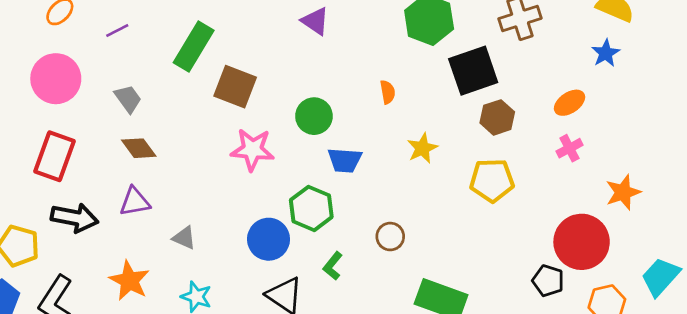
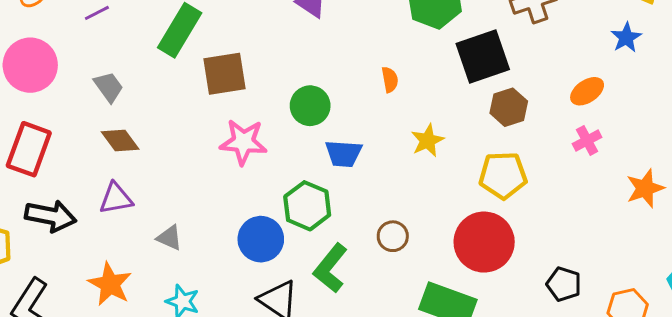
brown square: (235, 87) -> (225, 74), turned -30
red circle: (582, 242) -> (484, 242), moved
green L-shape: (333, 266) -> (330, 268), size x1.6

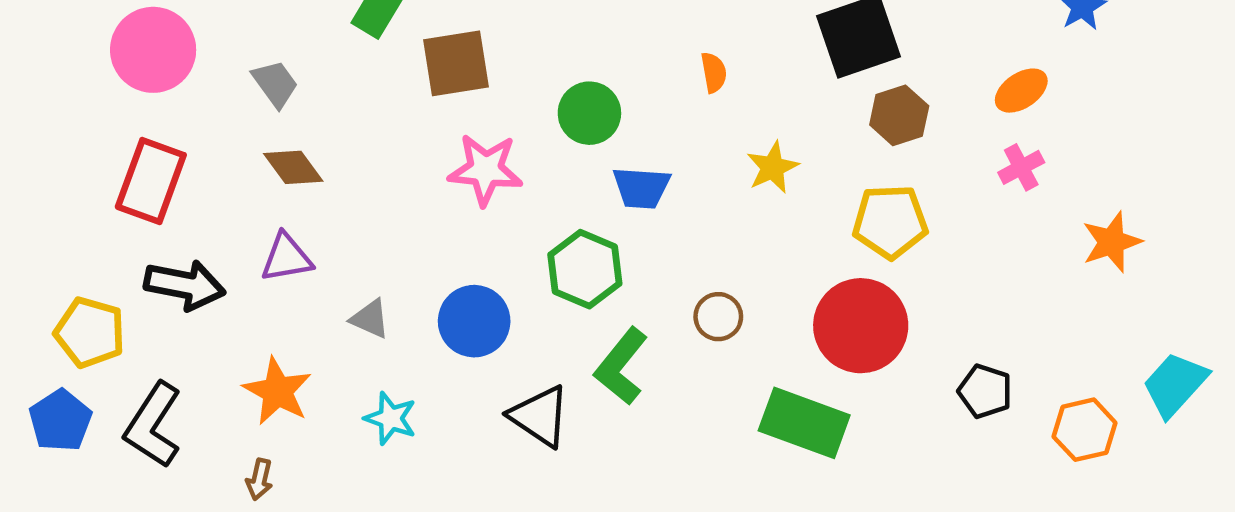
blue circle: (261, 239) -> (474, 321), moved

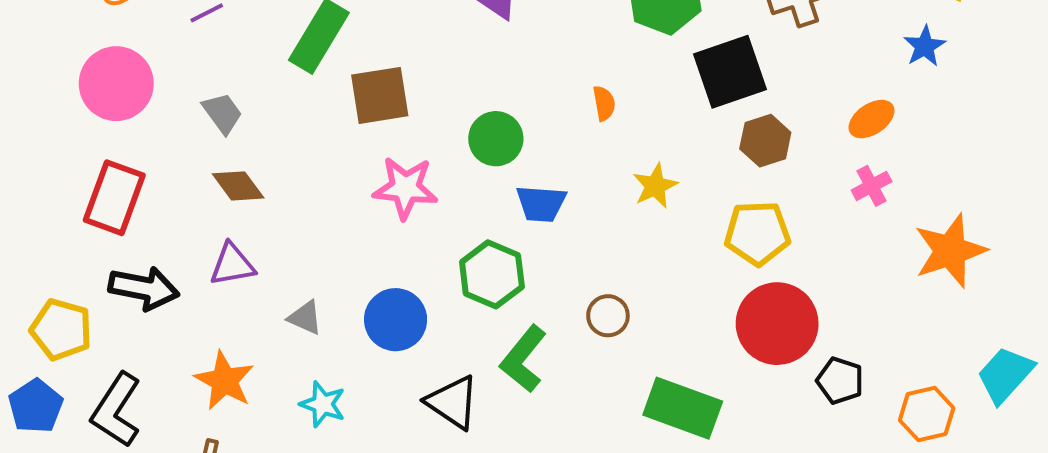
orange star: (1112, 242) -> (950, 251), size x1.4
red circle: (861, 326) -> (777, 324), moved

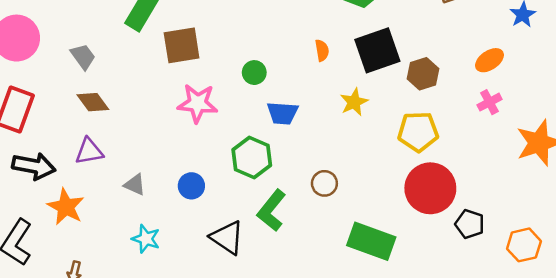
black square: (730, 72) -> (377, 50), moved
green circle: (496, 139) -> (254, 73), size x0.7
blue circle: (396, 320) -> (191, 186), size x0.7
orange star: (224, 381) -> (66, 207), moved

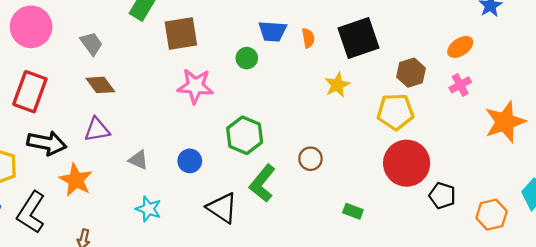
brown hexagon: (423, 74) -> (411, 73), moved
blue trapezoid: (283, 113) -> (272, 31), moved
green rectangle: (371, 241) -> (353, 211), size x0.5

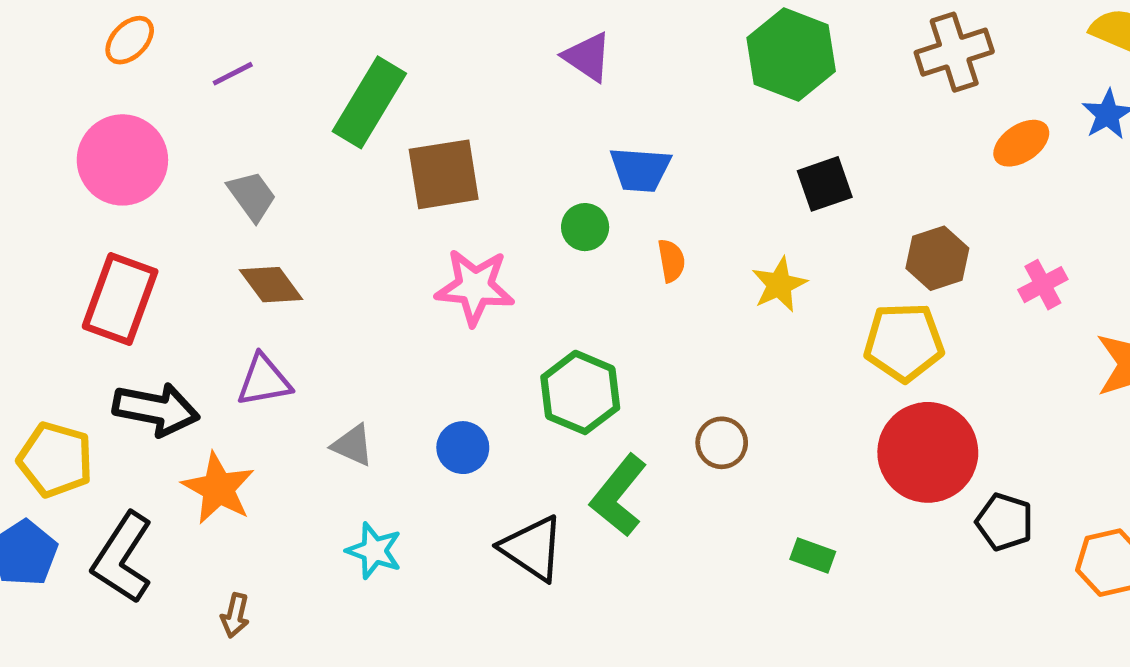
orange semicircle: (308, 38) -> (671, 261), moved
black square: (359, 38) -> (825, 184), size x0.6
orange ellipse: (460, 47) -> (1021, 143), moved

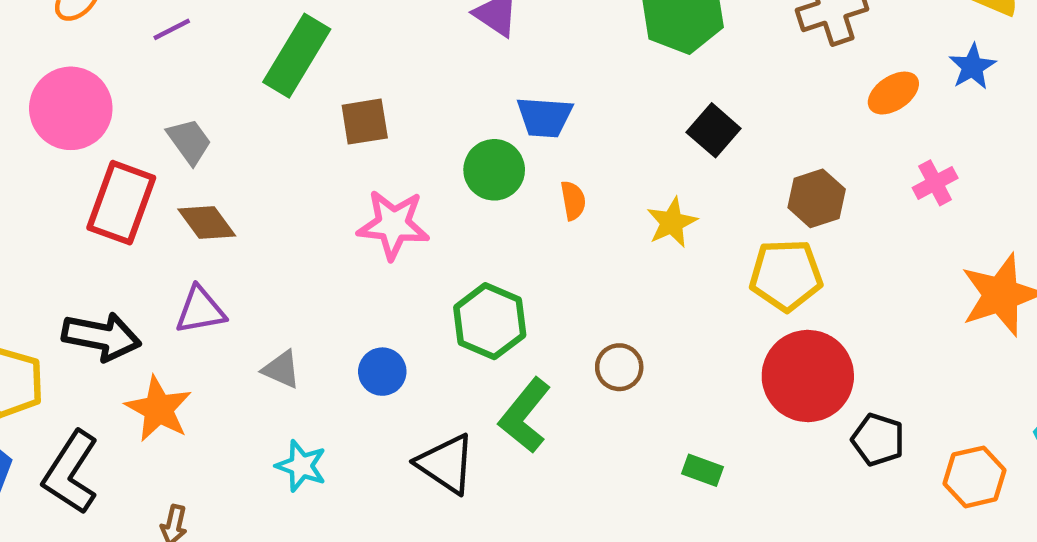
brown square: (444, 174) -> (365, 122), size x0.7
black square: (825, 184) -> (714, 130), turned -30
green circle: (585, 227) -> (494, 170), size x1.4
pink cross: (1043, 285) -> (935, 183), moved
red rectangle: (120, 299) -> (121, 203), moved

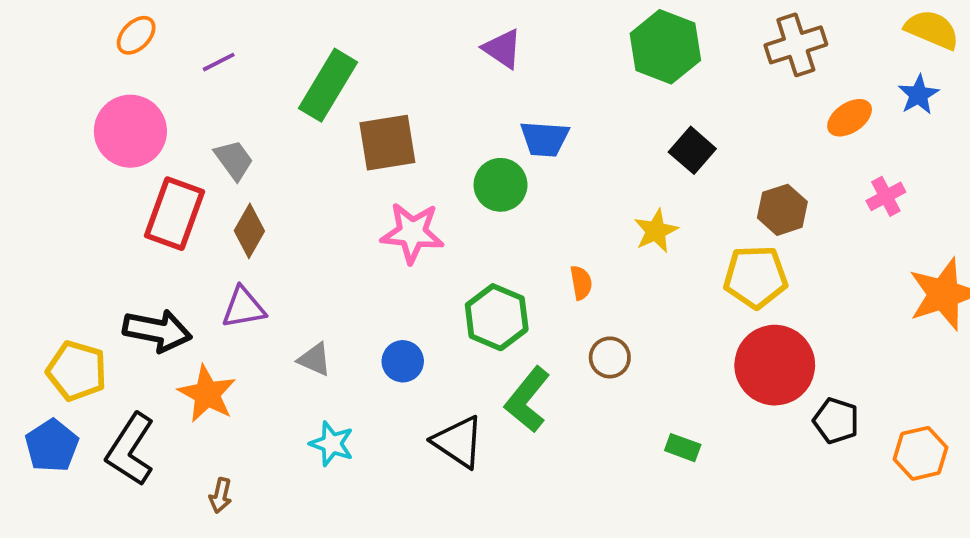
brown square: (365, 122) -> (387, 143), size x1.4
orange semicircle: (573, 200) -> (581, 283), moved
brown diamond: (207, 222) -> (249, 231), turned 66

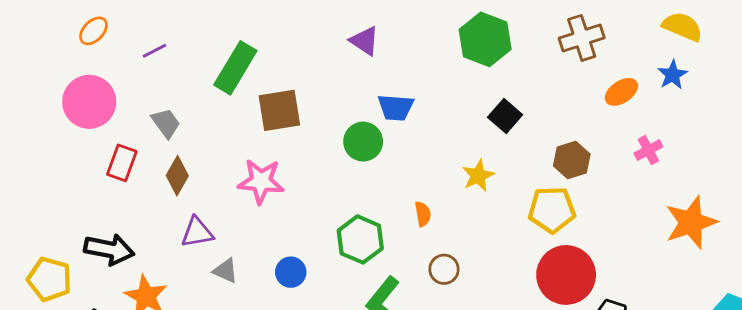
red rectangle: (175, 214) -> (122, 163), size x0.7
pink star: (412, 233) -> (261, 181), moved
purple triangle: (244, 308) -> (197, 232), moved

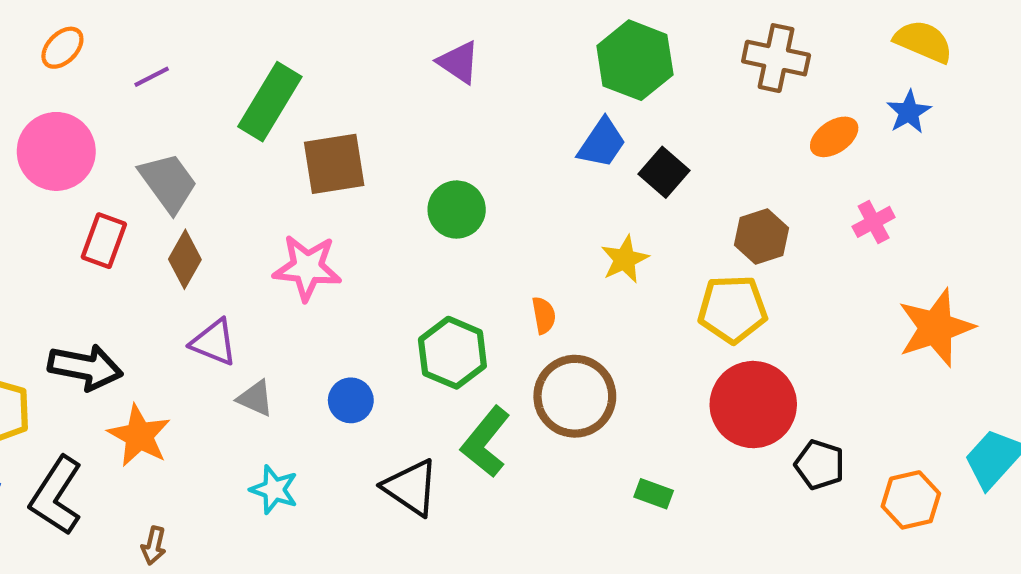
brown cross: (582, 38) -> (776, 58), turned 30
blue trapezoid: (396, 107) -> (602, 143), moved, turned -60
gray trapezoid: (166, 123) -> (168, 183), size x1.4
purple triangle: (197, 232) -> (214, 342), turned 32
brown circle: (444, 269) -> (575, 396), size x1.8

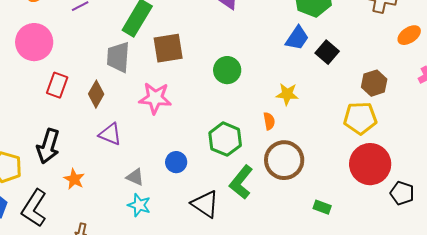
gray trapezoid: (168, 183) -> (118, 57), moved, turned -140
yellow star: (625, 259) -> (287, 94), moved, turned 30
black arrow: (85, 367) -> (48, 146), turned 96
gray triangle: (255, 398) -> (135, 177), moved
orange star: (139, 436) -> (74, 179), size x0.7

